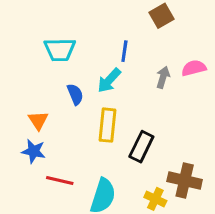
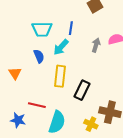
cyan trapezoid: (60, 50) -> (42, 29), moved
blue star: (34, 151) -> (18, 120), moved
red line: (60, 181) -> (37, 105), moved

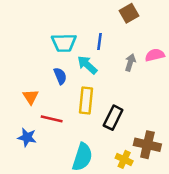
cyan arrow: (61, 47) -> (87, 65), turned 90
red line: (37, 105) -> (52, 119), moved
blue star: (18, 120) -> (27, 137), moved

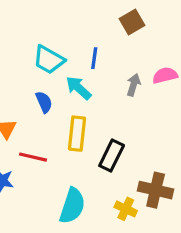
cyan trapezoid: (64, 43) -> (49, 60), turned 30

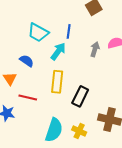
cyan arrow: (79, 88) -> (58, 51), turned 84
blue semicircle: (44, 102) -> (27, 61), moved, turned -32
yellow cross: (126, 209) -> (79, 131), moved

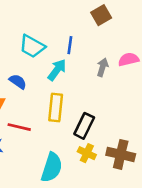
yellow cross: (79, 131) -> (87, 153), moved

